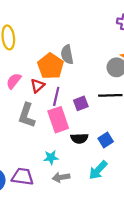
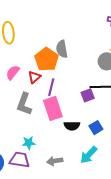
purple square: (81, 103) -> (88, 95), moved
cyan star: (51, 158) -> (29, 143), moved

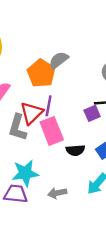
gray semicircle: (62, 49) -> (59, 60), turned 66
red triangle: (34, 77) -> (32, 113), moved, size x1.5
cyan star: (29, 143) -> (25, 173), size x1.6

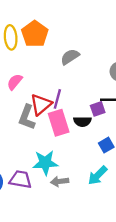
orange pentagon: (41, 73) -> (35, 34), moved
black semicircle: (75, 150) -> (82, 122), moved
cyan star: (25, 173) -> (45, 163), moved

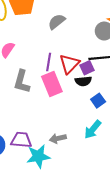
red triangle: (41, 105) -> (69, 64), moved
black semicircle: (82, 122) -> (83, 81), moved
cyan star: (45, 163) -> (38, 156), moved

